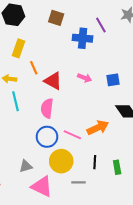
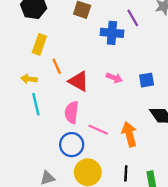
orange arrow: (98, 128) -> (129, 134), turned -80
pink line: (72, 135) -> (98, 130), moved

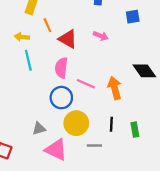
blue square: (147, 80) -> (133, 17), moved

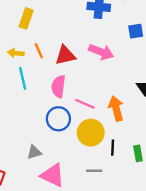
orange line: (47, 25) -> (39, 51), moved
pink arrow: (101, 36) -> (101, 52), size x1.5
red triangle: (68, 39) -> (65, 55), turned -42
yellow circle: (76, 123) -> (91, 133), moved

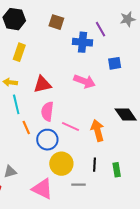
orange line: (39, 51) -> (26, 128), moved
red triangle: (65, 55) -> (42, 84), moved
yellow circle: (91, 133) -> (61, 164), moved
gray triangle: (34, 152) -> (10, 172), moved

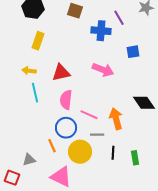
orange line: (26, 128) -> (52, 146), moved
gray line: (78, 185) -> (97, 135), moved

